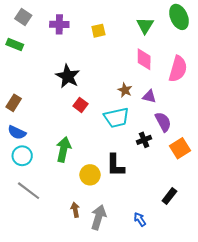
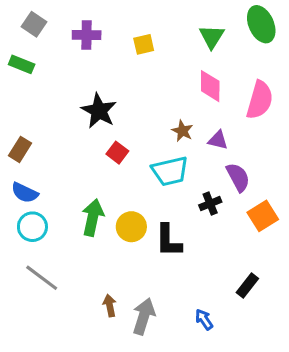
yellow circle: (90, 175) -> (131, 227), moved

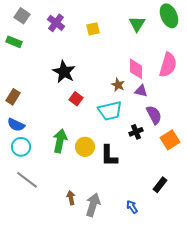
purple cross: (87, 35) -> (56, 23), turned 36
pink diamond: (210, 86) -> (136, 69), moved

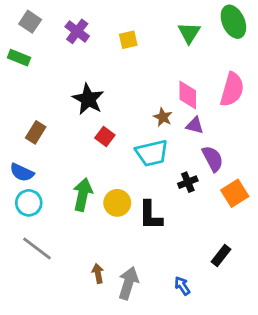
brown rectangle: (13, 97) -> (36, 132), moved

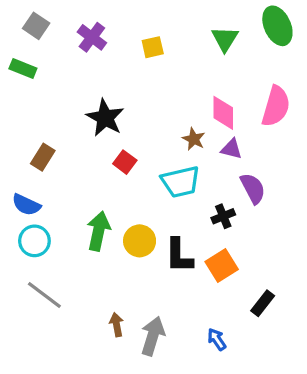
orange square: (235, 193) -> (222, 265), moved

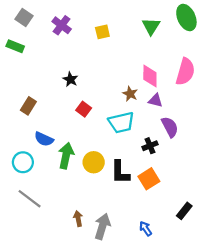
black star: (105, 118) -> (70, 79), size x0.6
blue semicircle: (26, 205) -> (44, 139), moved
black rectangle: (263, 303) -> (184, 211), moved

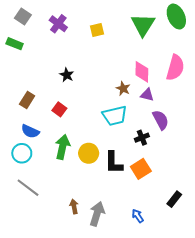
green triangle: (151, 26) -> (143, 25), size x1.4
red square: (84, 109) -> (59, 109), moved
blue semicircle: (44, 139) -> (30, 131), moved

